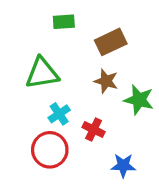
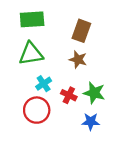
green rectangle: (64, 22) -> (32, 19), moved, size x1.5
brown rectangle: (111, 42) -> (81, 31), turned -45
green star: (139, 100) -> (94, 93), moved

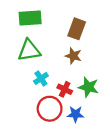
red circle: (37, 110) -> (50, 109), moved
blue star: (91, 122) -> (76, 114), moved

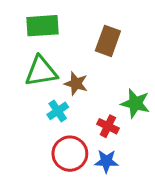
brown star: (73, 56) -> (76, 84), moved
green star: (88, 87) -> (135, 103), moved
red cross: (65, 89) -> (108, 126), moved

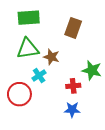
red cross: (108, 126) -> (73, 86), turned -32
red circle: (70, 154) -> (19, 94), moved

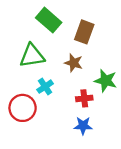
green rectangle: (29, 18) -> (49, 20), moved, turned 45
brown star: (51, 57) -> (74, 63), moved

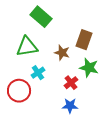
brown rectangle: (84, 32) -> (84, 40), moved
red cross: (84, 98) -> (71, 83), turned -32

